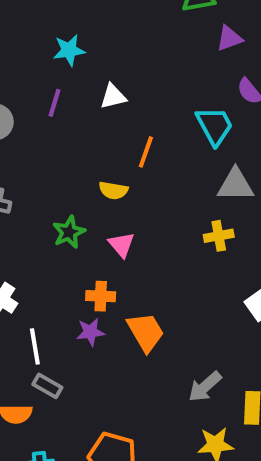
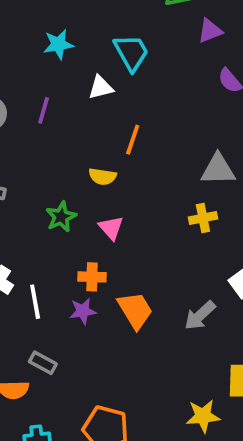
purple line: (55, 103) -> (44, 110), moved
cyan trapezoid: (215, 126) -> (131, 52), moved
white line: (35, 346) -> (35, 302), moved
gray arrow: (205, 387) -> (200, 315), moved

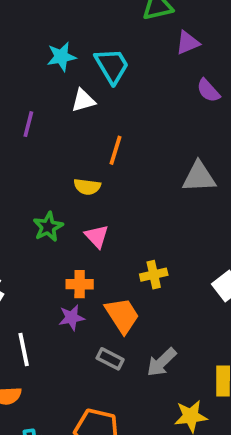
cyan star: (58, 44) -> (61, 57), moved
yellow cross: (203, 218) -> (154, 275), moved
white line: (35, 302) -> (24, 350), moved
gray arrow: (200, 315) -> (162, 362), moved
gray rectangle: (43, 363) -> (110, 359), moved

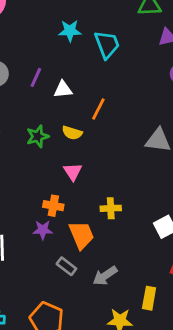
white triangle: (83, 100) -> (63, 90), moved
green star: (48, 227) -> (38, 136), moved

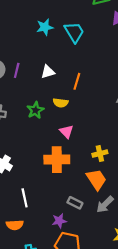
purple line: (36, 77) -> (17, 70), moved
orange cross: (53, 206) -> (57, 160), size x1.6
purple star: (43, 230) -> (59, 221), moved
orange trapezoid: (81, 235) -> (96, 179), moved

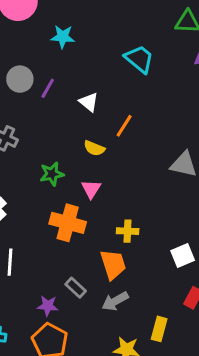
cyan star: (45, 27) -> (63, 37), moved
cyan trapezoid: (74, 32) -> (139, 59), turned -35
white triangle: (48, 72) -> (89, 102), turned 40
green star: (35, 110) -> (52, 174), moved

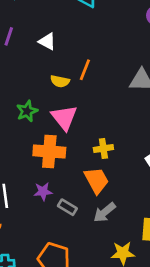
orange line: (124, 126) -> (85, 70), moved
pink triangle: (91, 189) -> (64, 118), size x1.5
purple star: (48, 306) -> (43, 191), moved

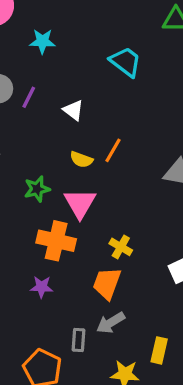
yellow cross: (103, 149) -> (121, 247), turned 30
orange trapezoid: (97, 180) -> (107, 283), turned -140
gray rectangle: (67, 207) -> (79, 340), moved, turned 54

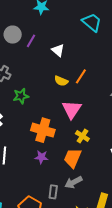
green star: (37, 189) -> (21, 96), moved
pink triangle: (80, 203) -> (72, 109), moved
purple star: (42, 287) -> (41, 157), moved

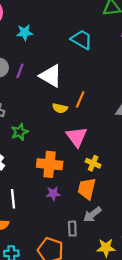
white triangle: (58, 50) -> (51, 76), size x1.6

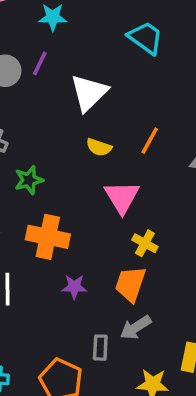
purple line: (20, 71) -> (40, 63), moved
white triangle: (51, 76) -> (89, 93), turned 40
orange line: (80, 100) -> (150, 141), moved
orange cross: (50, 164) -> (48, 237), moved

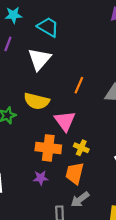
cyan trapezoid: (146, 38) -> (48, 27), moved
yellow semicircle: (99, 147) -> (37, 101), moved, size x1.6
orange cross: (48, 237) -> (48, 148), moved

